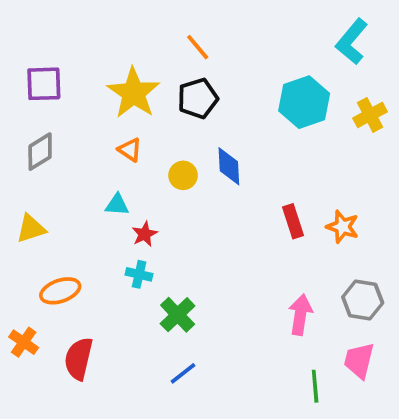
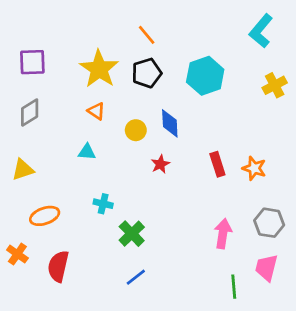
cyan hexagon: (304, 102) -> (205, 76), moved
red star: (145, 234) -> (160, 164), moved

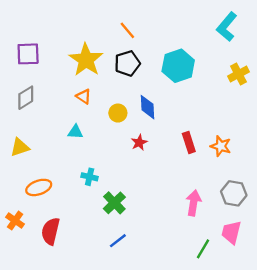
green line: (234, 287) -> (203, 249), turned 36

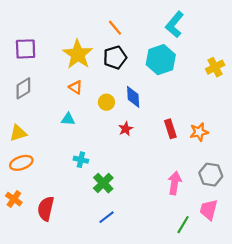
cyan L-shape: (227, 27) -> (175, 24), moved
orange star: (221, 146) -> (199, 132), turned -30
orange ellipse: (39, 187) -> (21, 163), moved

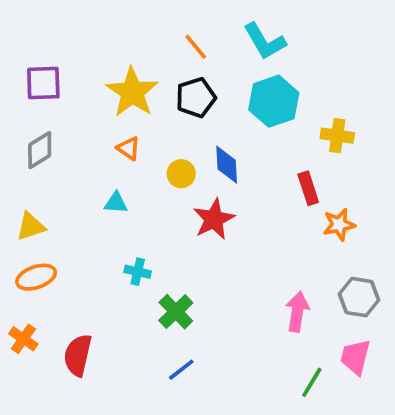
cyan L-shape: (175, 24) -> (265, 41), moved, turned -70
yellow cross: (215, 67) -> (337, 136), moved, turned 36
red star: (126, 129) -> (214, 219), size x1.6
red rectangle: (170, 129) -> (308, 188), moved

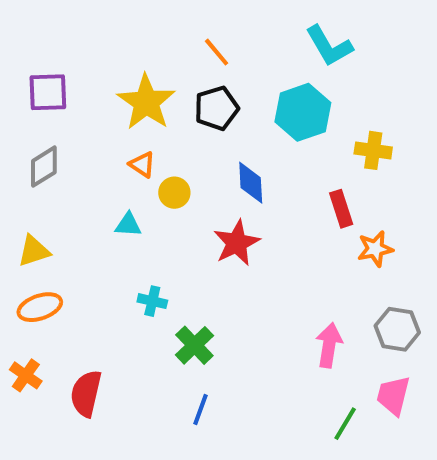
cyan L-shape: (265, 41) -> (329, 46), moved
yellow circle: (181, 174) -> (174, 193), moved
blue line: (181, 370) -> (200, 410), turned -32

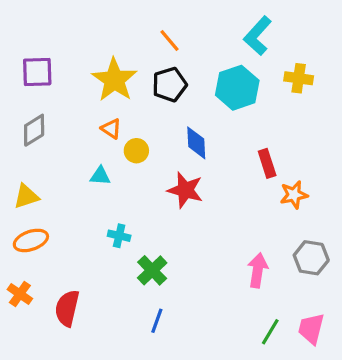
cyan L-shape: (329, 46) -> (258, 36), turned 72
yellow cross: (373, 150) -> (299, 78), moved
red star: (237, 243) -> (185, 190), turned -30
pink trapezoid: (393, 395) -> (311, 329), moved

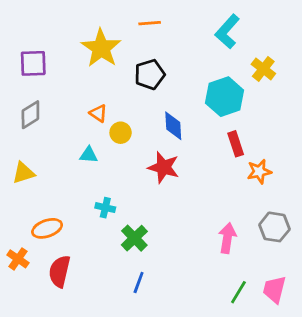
orange line: (169, 40) -> (150, 23), moved, turned -55
yellow cross: (299, 78) -> (263, 69), turned 30
yellow star: (114, 80) -> (101, 48), moved
cyan hexagon: (237, 88) -> (225, 97), moved
orange ellipse: (31, 240) -> (47, 228), moved

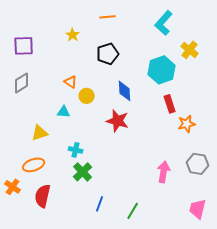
yellow star: (101, 48) -> (73, 35), size x0.5
yellow triangle: (23, 173) -> (40, 133), moved
green cross: (134, 238) -> (83, 172), moved
green line: (238, 292) -> (133, 211), moved

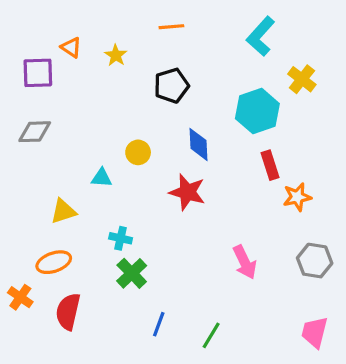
orange triangle: (71, 82) -> (71, 47), moved
gray diamond: (22, 83) -> (35, 132), turned 30
pink arrow: (164, 172) -> (245, 262), moved, turned 145

